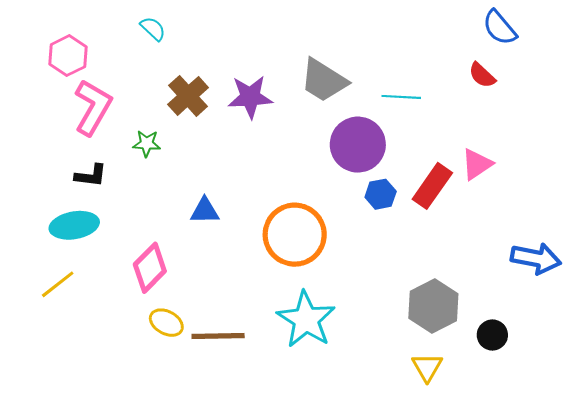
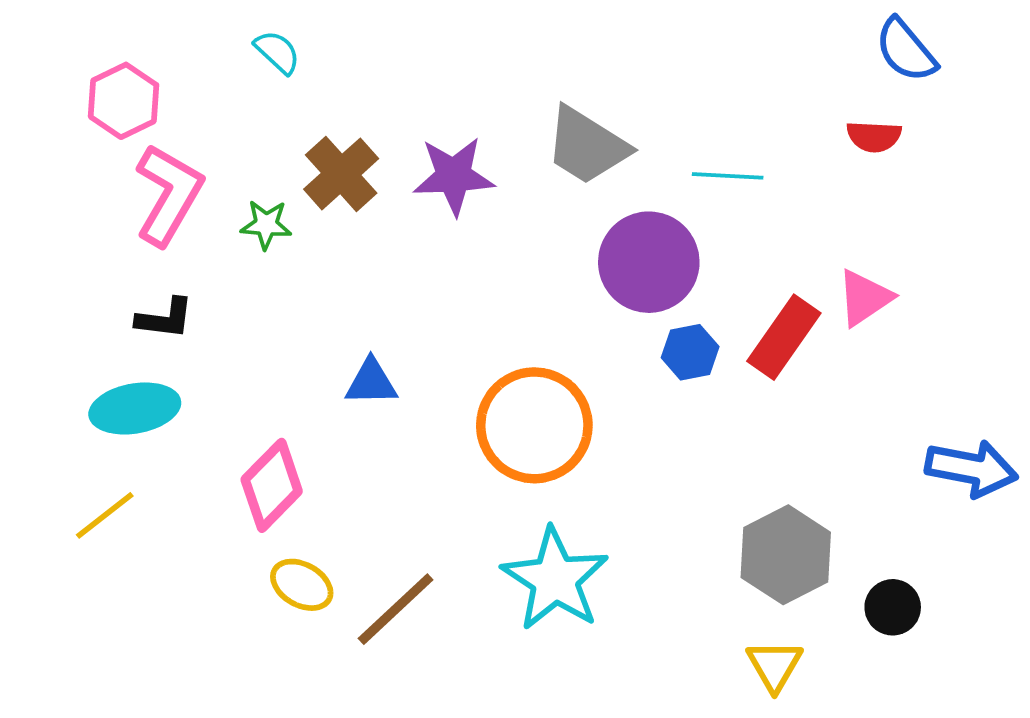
red semicircle: (482, 75) -> (874, 136), turned -40
green star: (147, 144) -> (266, 225), moved
brown line: (218, 336) -> (396, 609), turned -42

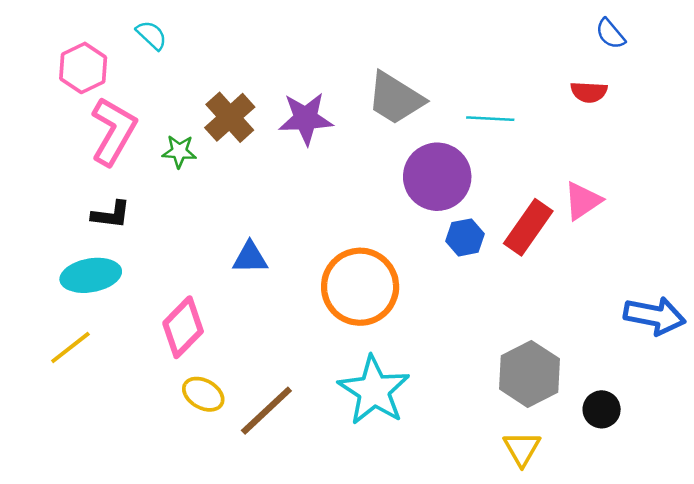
blue semicircle: (906, 50) -> (610, 34), size x0.7
cyan semicircle: (277, 52) -> (151, 35), moved

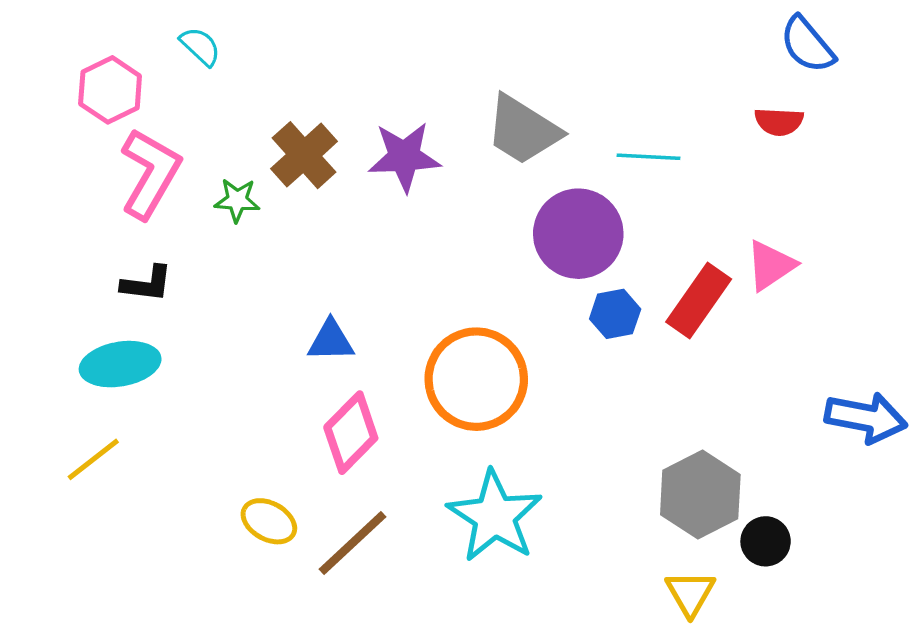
blue semicircle: (610, 34) -> (807, 45), size x1.4
pink diamond: (183, 327) -> (351, 433), moved
black circle: (602, 409) -> (766, 541), moved

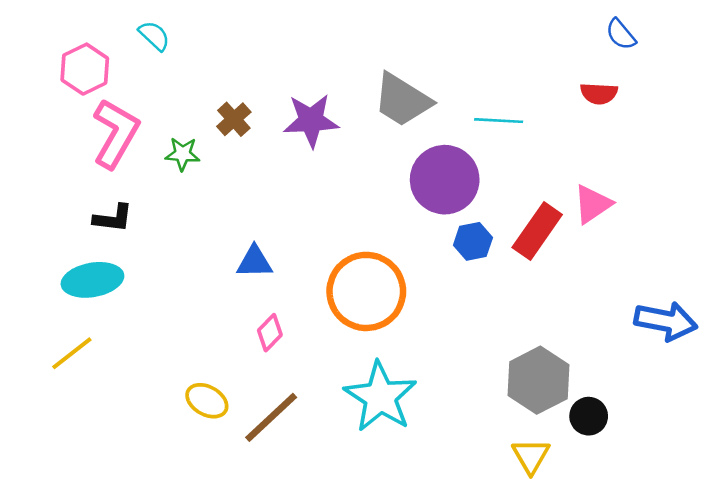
blue semicircle: (807, 45) -> (621, 34), size x0.7
brown cross: (304, 155) -> (234, 119), size x0.7
pink diamond: (351, 433) -> (270, 333), size x0.6

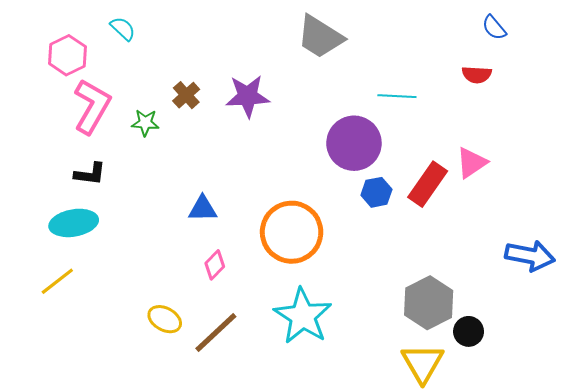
gray trapezoid: (402, 100) -> (320, 37), moved
yellow triangle: (531, 456) -> (423, 363), size x1.4

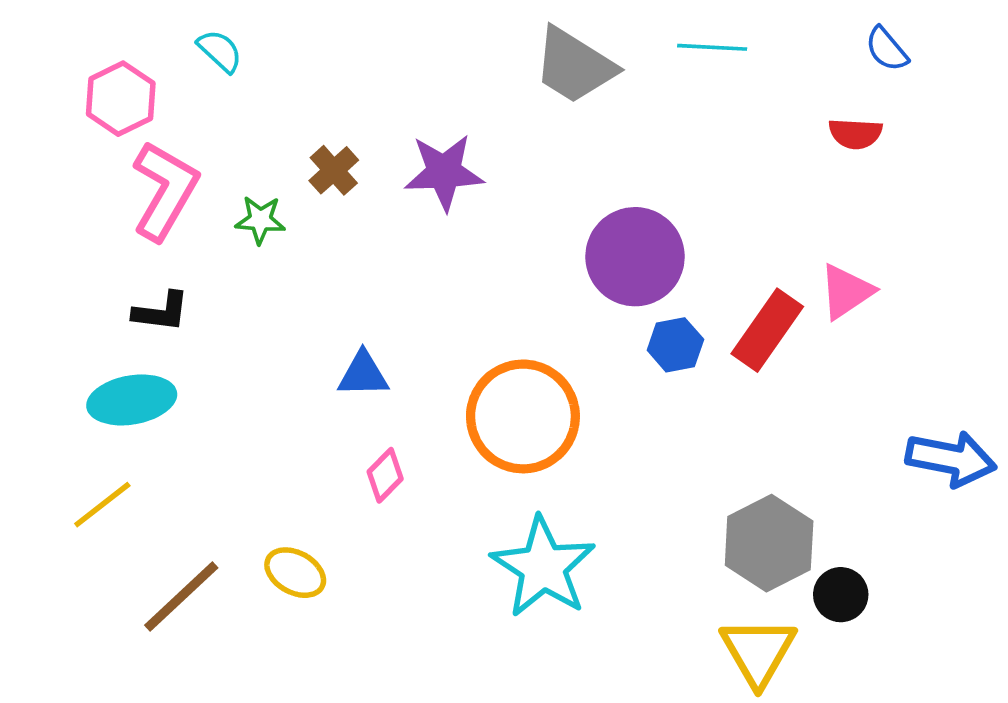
cyan line: (397, 96) -> (712, 47), moved
brown line: (216, 332) -> (181, 596), moved

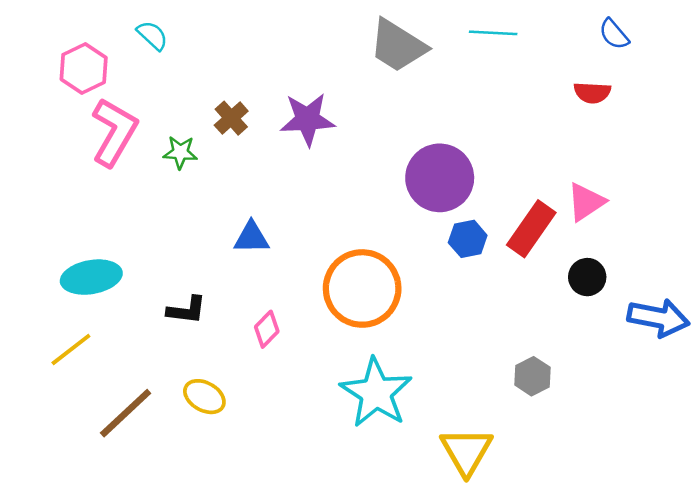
black L-shape: (161, 312) -> (187, 310), moved
blue triangle: (363, 374) -> (251, 238), moved
gray hexagon: (769, 543) -> (533, 376), size x0.6
black circle: (841, 595) -> (587, 277), moved
yellow triangle: (758, 652) -> (466, 451), moved

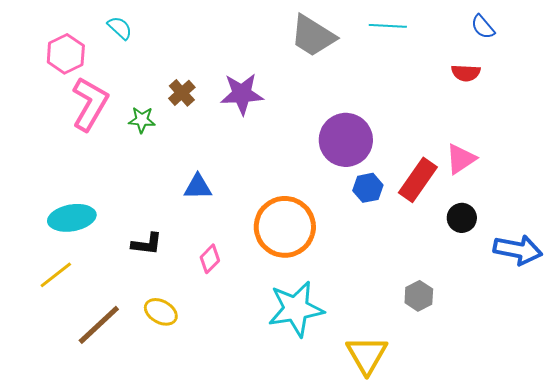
cyan star: (376, 393) -> (296, 309), turned 30

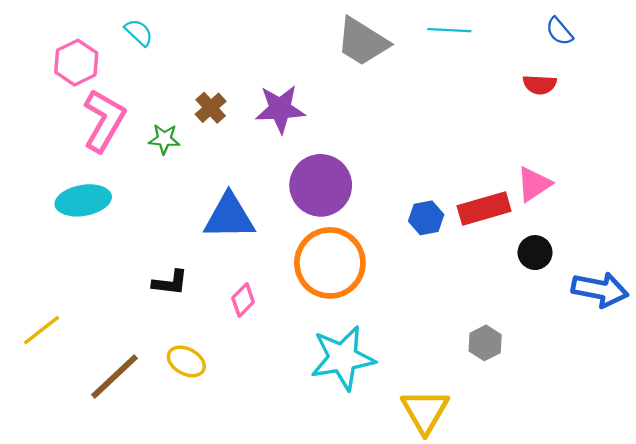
purple circle: (346, 140) -> (321, 185), moved
red rectangle: (418, 180) -> (484, 209), turned 39
blue triangle: (198, 187) -> (229, 217), size x1.6
cyan ellipse: (72, 218) -> (83, 200), moved
yellow line: (56, 275) -> (41, 330), moved

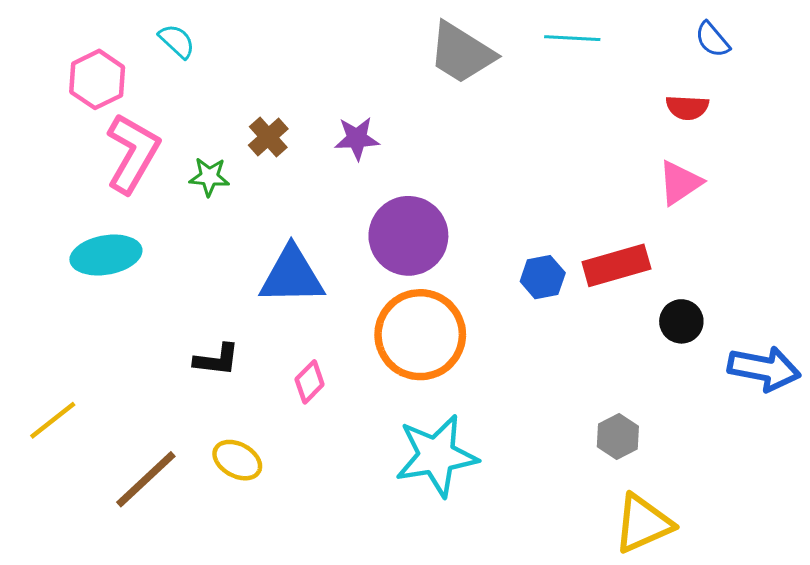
purple star: (280, 109) -> (357, 138), size x0.7
pink triangle: (534, 184) -> (680, 183), moved
yellow triangle: (425, 411) -> (643, 524), moved, turned 36

